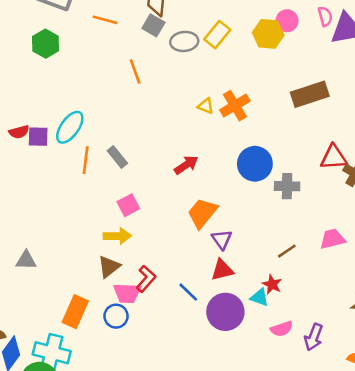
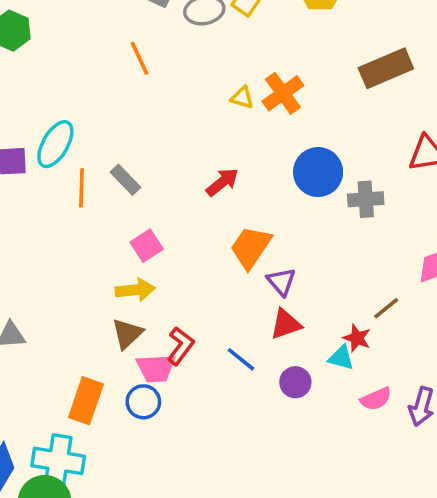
brown line: (287, 251) -> (386, 308), moved
purple circle: (225, 312) -> (295, 382), size x0.6

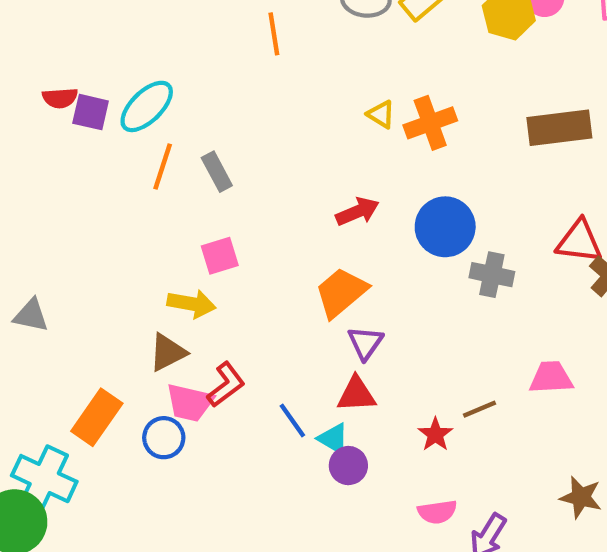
red arrow: (222, 182) -> (357, 212), moved
cyan triangle: (341, 358) -> (333, 439), moved

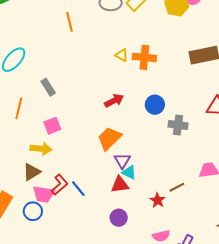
orange cross: (430, 123) -> (144, 57), turned 30
orange line: (163, 166) -> (19, 108), moved
blue circle: (445, 227) -> (155, 105), size x0.7
blue line: (292, 420) -> (78, 189), moved
cyan triangle: (333, 439) -> (129, 172), moved

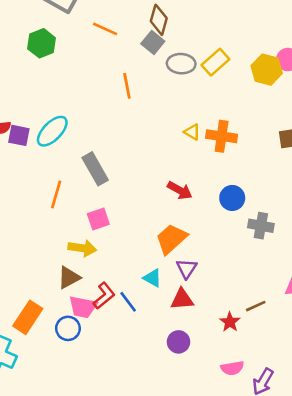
gray rectangle: (48, 87) -> (95, 169), size x1.4
red arrow: (114, 101) -> (180, 190), turned 54
cyan triangle: (129, 172) -> (153, 278), moved

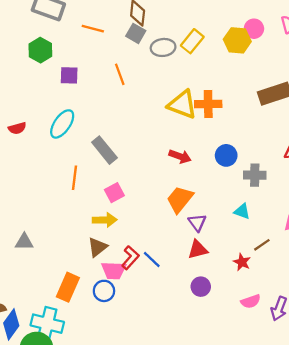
yellow triangle: (192, 132) -> (182, 105), size x2.0
purple square: (19, 135) -> (69, 75), moved
cyan triangle: (153, 278) -> (242, 211), moved

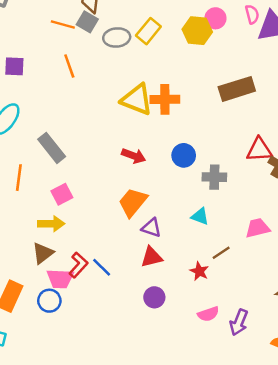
orange line: (93, 29) -> (63, 25), moved
purple triangle: (197, 222) -> (151, 228), turned -36

